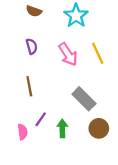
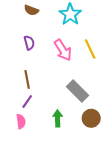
purple line: (41, 119) -> (27, 101), moved

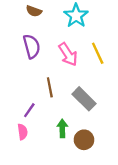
purple semicircle: (29, 43) -> (32, 46), size x1.5
brown line: (27, 79) -> (50, 87), moved
brown circle: (91, 118) -> (84, 140), moved

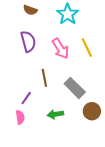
green arrow: (62, 128) -> (55, 114), turned -98
brown circle: (84, 140) -> (92, 111), moved

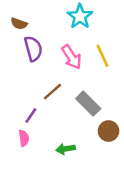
brown semicircle: (30, 10) -> (19, 24), moved
brown line: (44, 78) -> (52, 92), turned 60
green arrow: (55, 114) -> (66, 149), moved

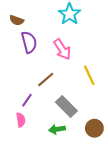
yellow line: (103, 56) -> (89, 75), moved
gray rectangle: (88, 104) -> (66, 106), moved
brown circle: (108, 131) -> (94, 128), moved

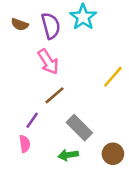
purple semicircle: (29, 42) -> (51, 26), moved
pink arrow: (62, 49) -> (48, 62), moved
yellow line: (89, 75) -> (113, 77), moved, turned 66

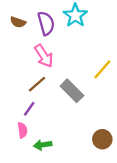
brown line: (54, 95) -> (37, 84), moved
gray rectangle: (79, 128) -> (72, 91), moved
green arrow: (68, 155) -> (43, 145), moved

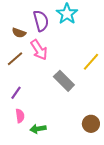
brown semicircle: (18, 22) -> (19, 33), moved
brown line: (37, 84) -> (15, 59), moved
purple line: (29, 109) -> (16, 93), moved

